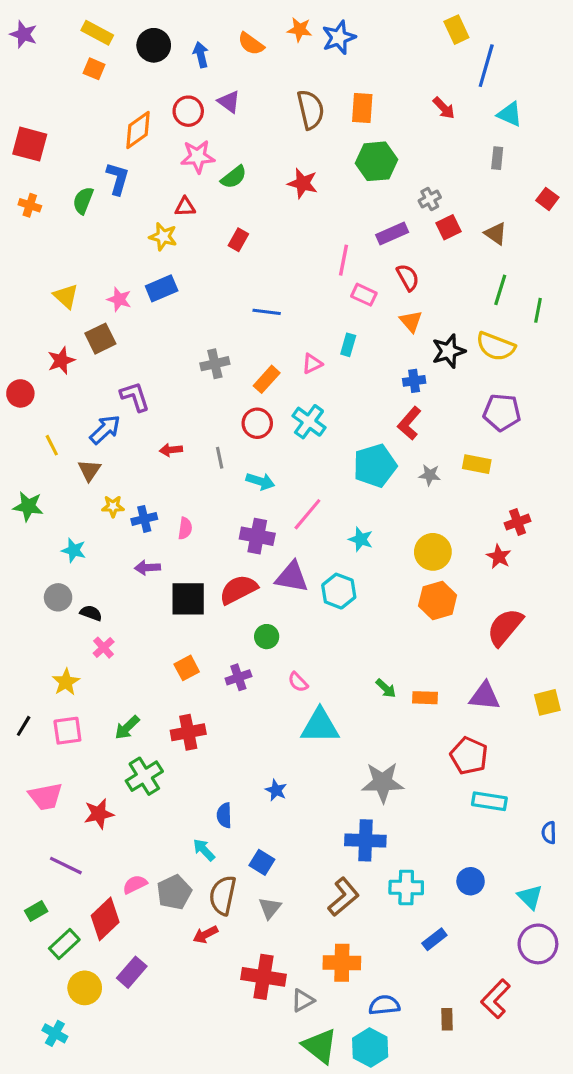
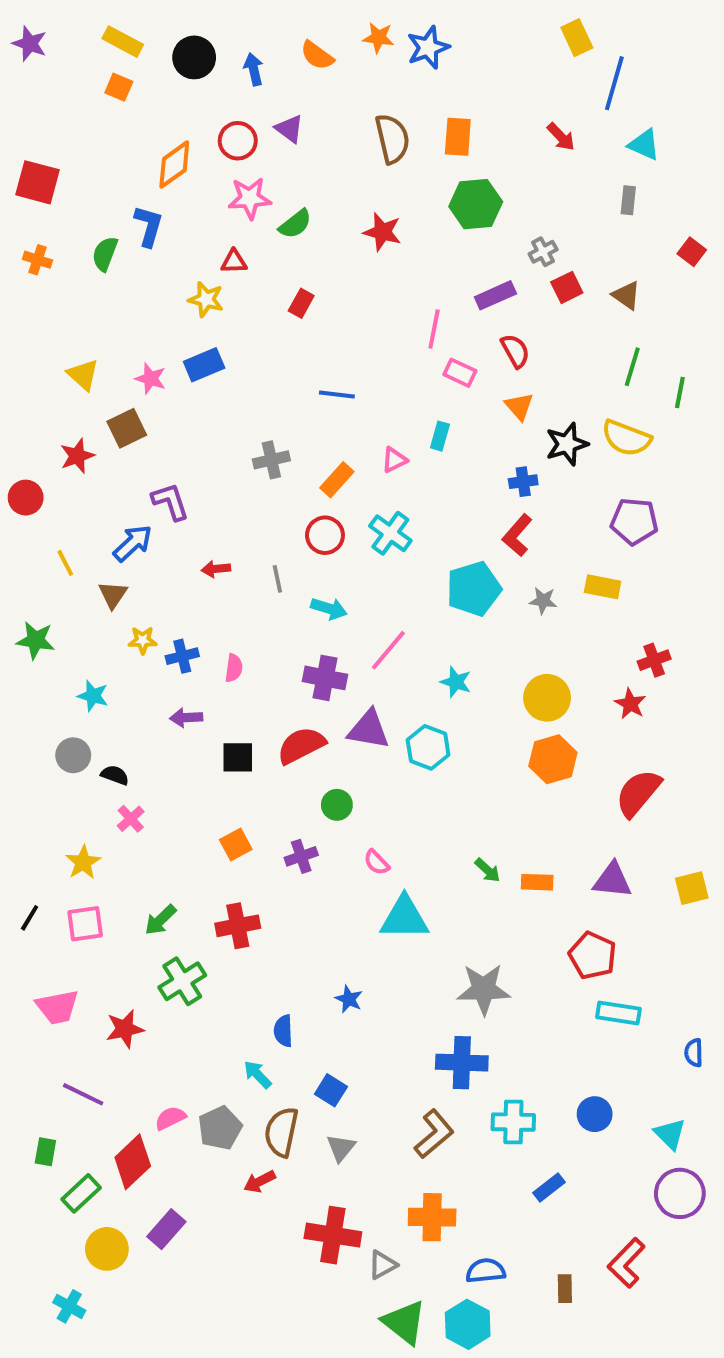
black square: (188, 599) -> (238, 757), size x0.7
green rectangle: (36, 911) -> (45, 1152), turned -50

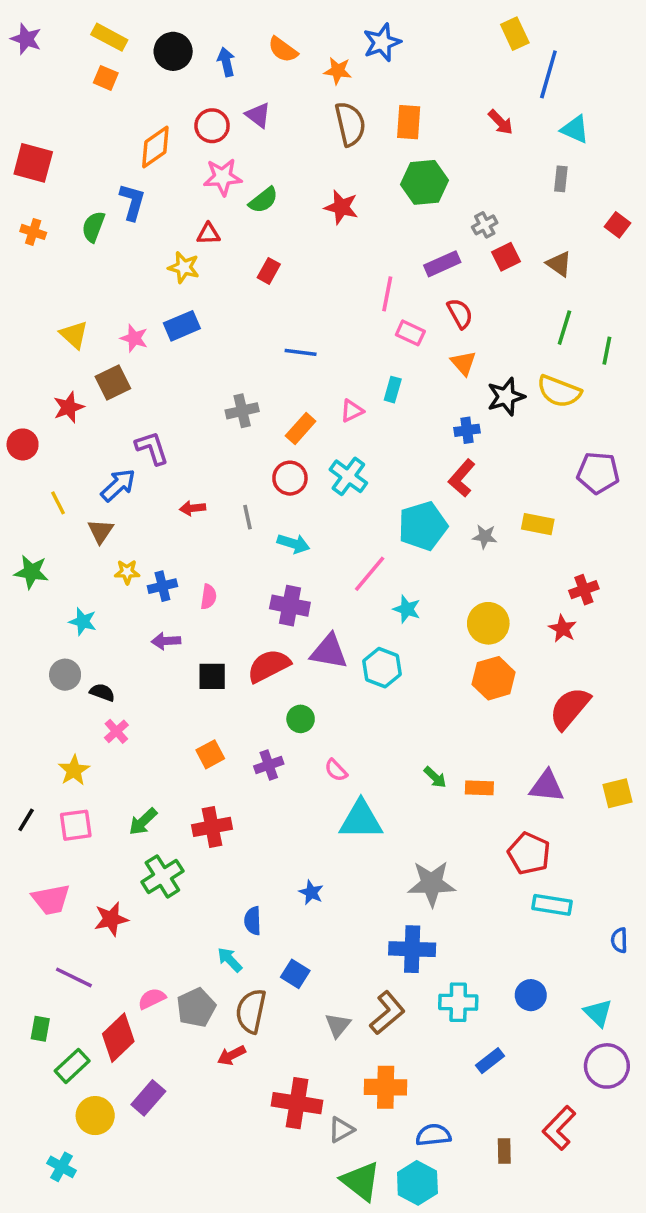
orange star: (379, 38) -> (338, 71), moved
purple pentagon: (634, 521) -> (598, 473), moved
pink line: (388, 650) -> (370, 574), moved
gray triangle: (341, 1148) -> (338, 1025), moved

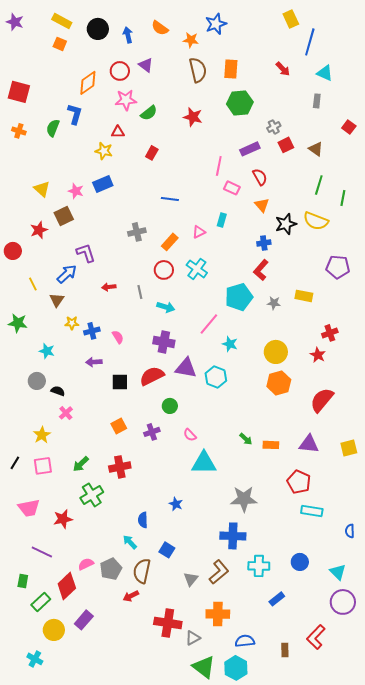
pink semicircle: (208, 597) -> (118, 337), turned -40

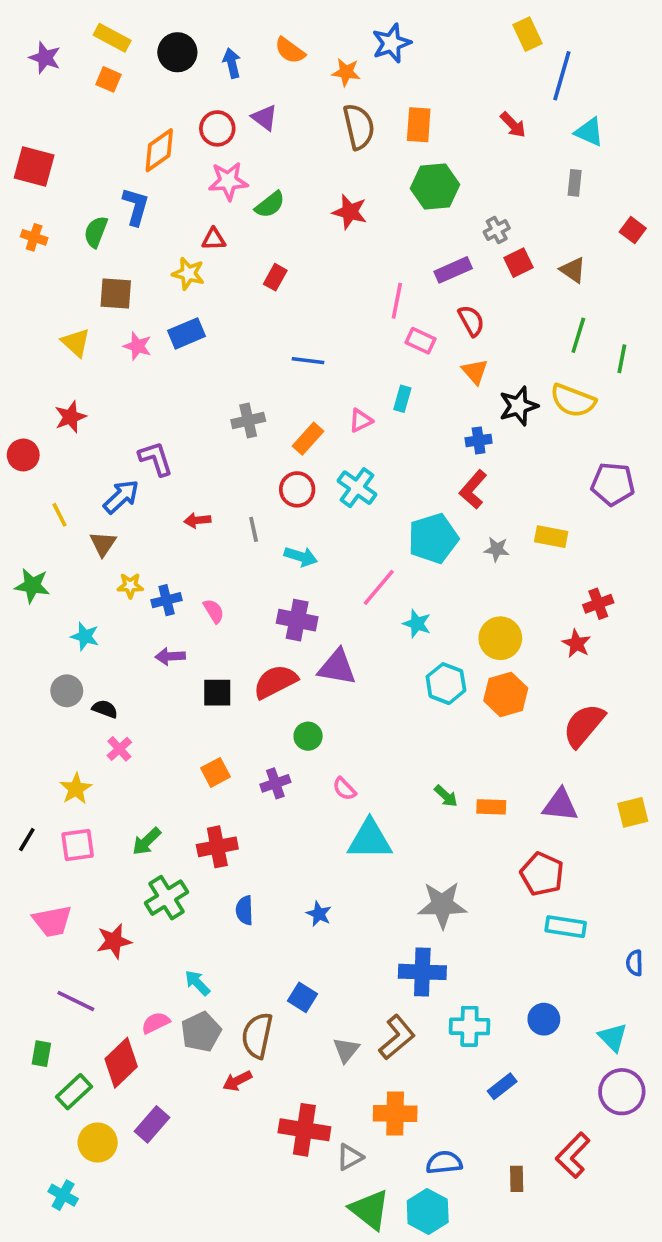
purple star: (15, 22) -> (45, 58), moved
brown square: (64, 216) -> (116, 294), moved, turned 30
cyan hexagon: (216, 377) -> (446, 684), moved
blue semicircle: (143, 520) -> (245, 910), moved
cyan arrow: (130, 542) -> (197, 983), moved

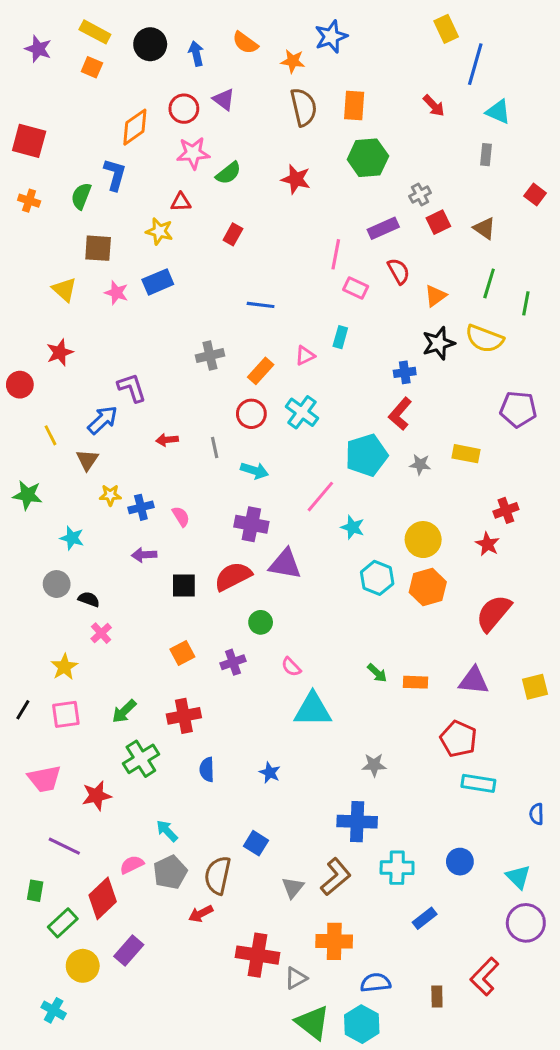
orange triangle: (475, 372) -> (435, 296), moved, turned 35
gray star: (442, 905) -> (374, 765), size x0.6

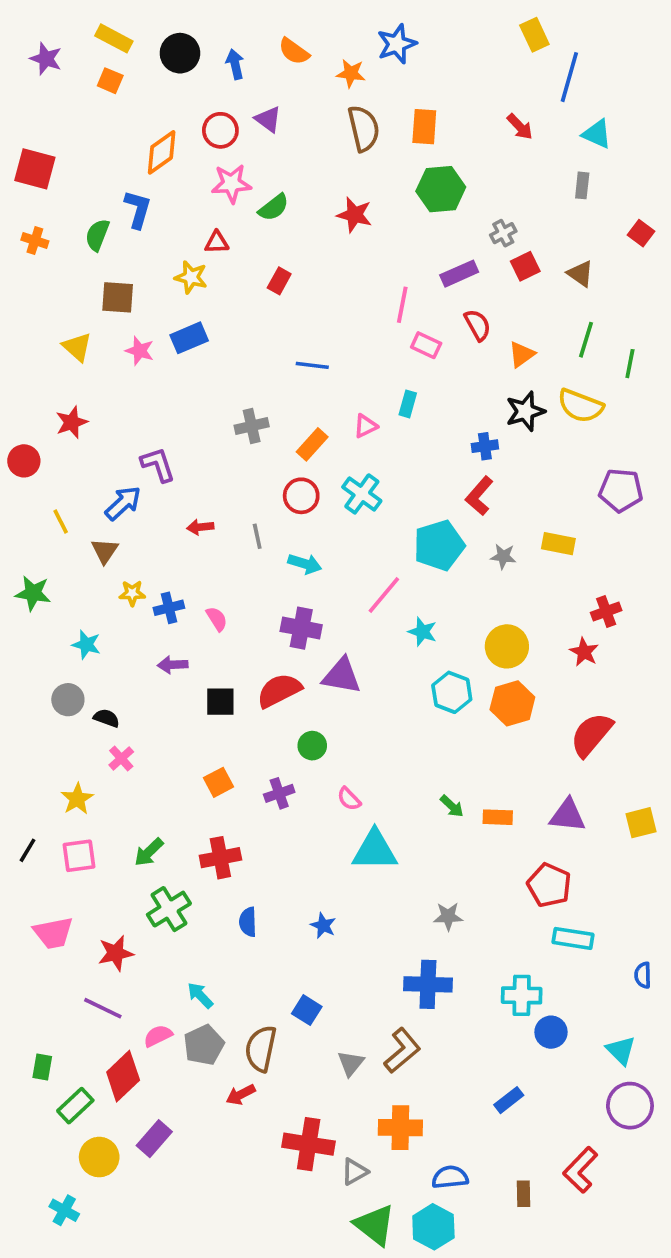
purple line: (64, 846) -> (103, 1008), moved
cyan cross: (397, 868) -> (522, 995), moved

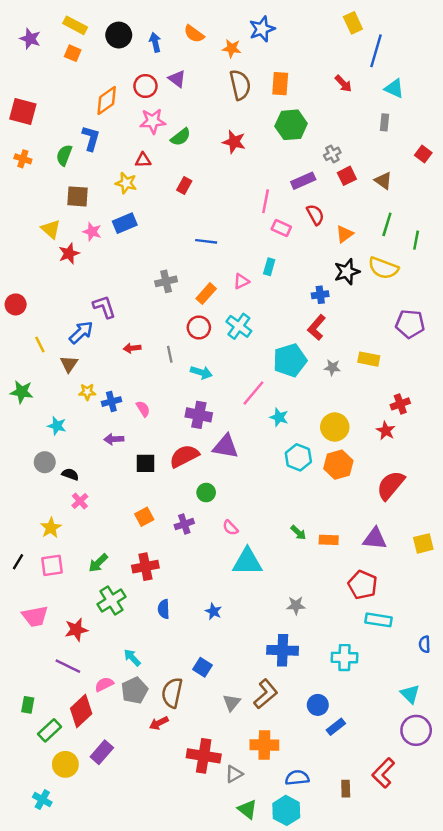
red star: (72, 422) -> (69, 253), moved
blue circle: (551, 1032) -> (318, 705), moved
green triangle: (375, 1225) -> (247, 809), size x0.7

